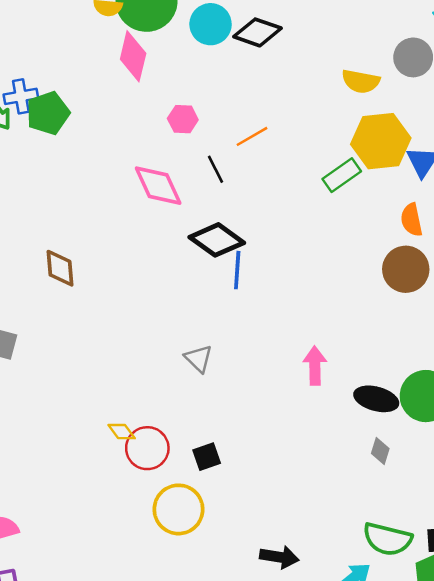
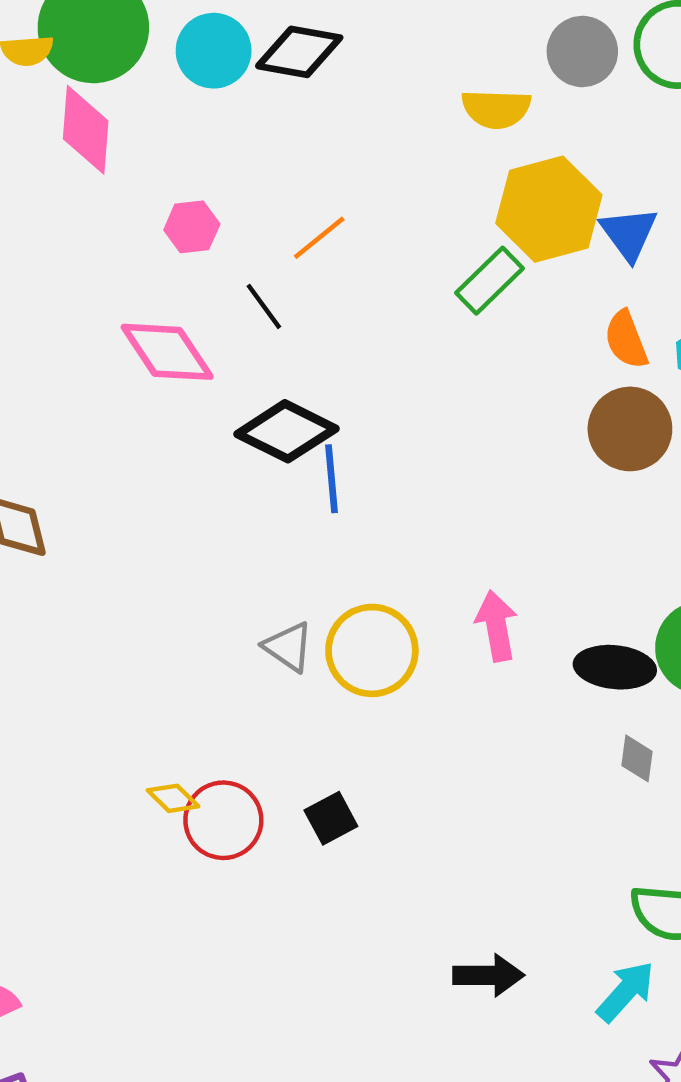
yellow circle: (178, 509) -> (372, 650), moved

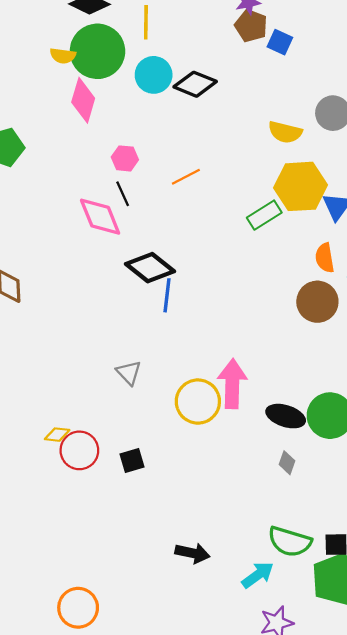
black line: (264, 306) -> (123, 194), moved
pink arrow: (497, 626) -> (232, 384), size x1.4
yellow circle: (372, 650) -> (198, 402), moved
yellow diamond: (173, 798) -> (57, 435), turned -50

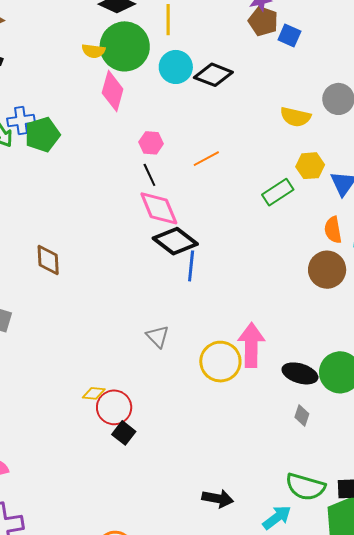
yellow hexagon: (300, 186) -> (310, 166), size x0.6
pink diamond: (100, 217) -> (159, 208), moved
black square: (132, 460) -> (124, 433), moved, turned -35

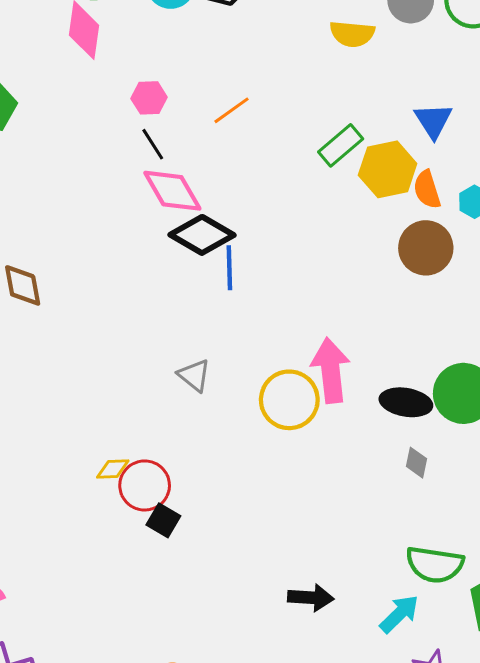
yellow hexagon: (310, 166) -> (388, 169), moved, size x1.4

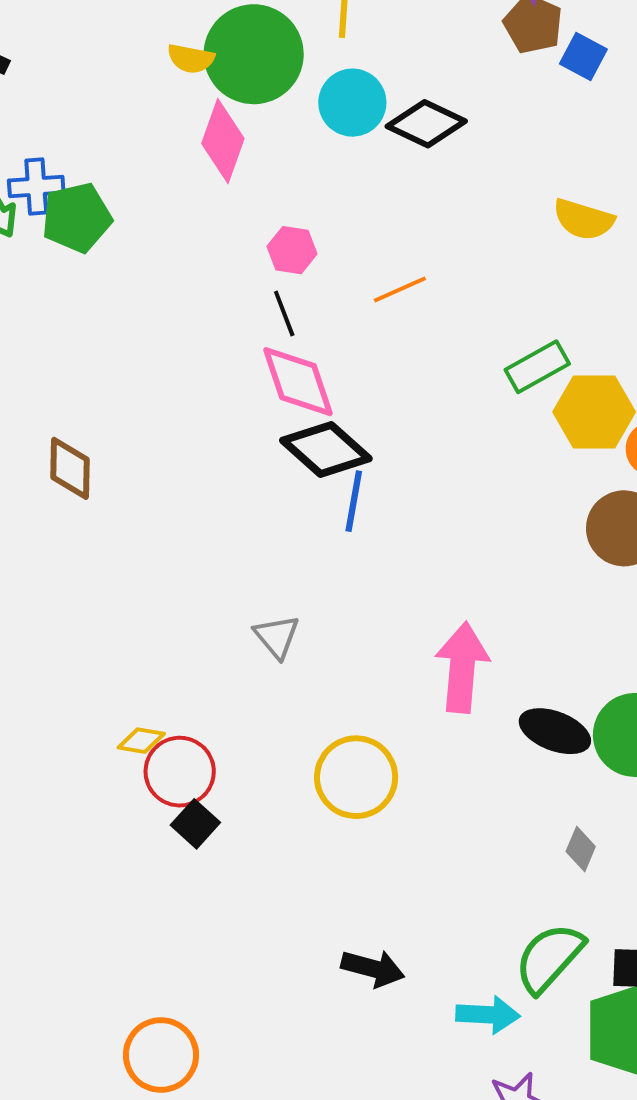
yellow circle: (289, 400) -> (356, 777), moved
gray diamond: (416, 463) -> (581, 849), moved
green semicircle: (435, 565) -> (549, 958), turned 112
cyan arrow: (399, 614) -> (488, 1015), turned 36

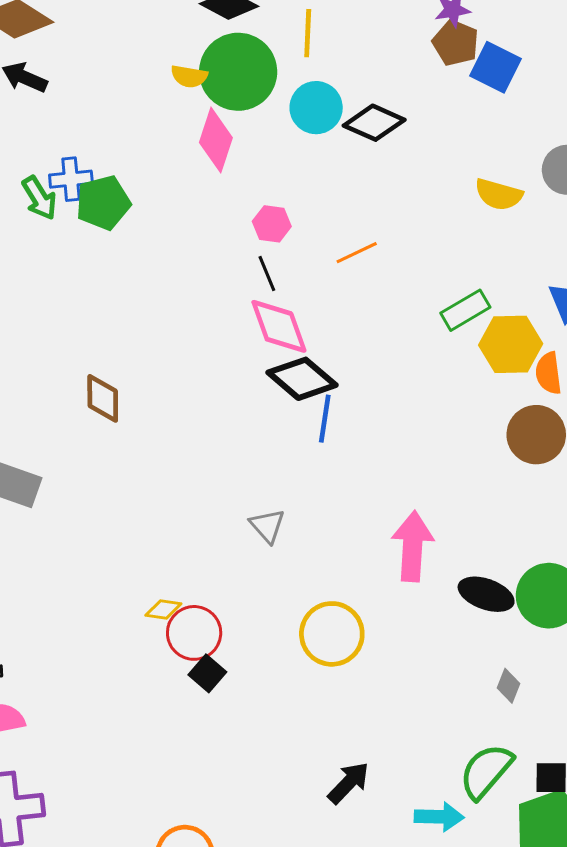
blue square: (583, 56) -> (495, 67), size x1.4
black arrow: (373, 968) -> (349, 783), turned -60

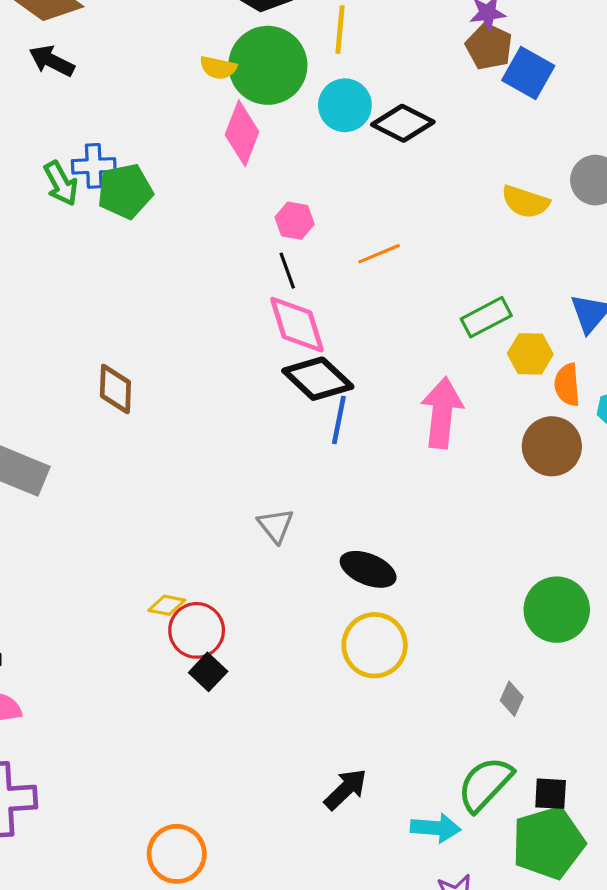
yellow hexagon: (511, 344) -> (530, 354), size x0.7
pink arrow: (412, 546) -> (442, 413), moved
black ellipse: (486, 594) -> (368, 569), moved
yellow circle: (332, 634) -> (375, 645), moved

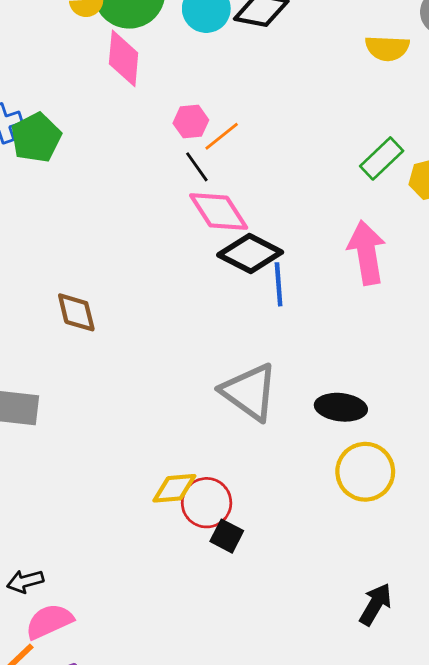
orange line: (379, 254) -> (222, 136), moved
gray triangle: (276, 526) -> (250, 392), size x1.8
yellow diamond: (167, 605) -> (174, 488), size x1.4

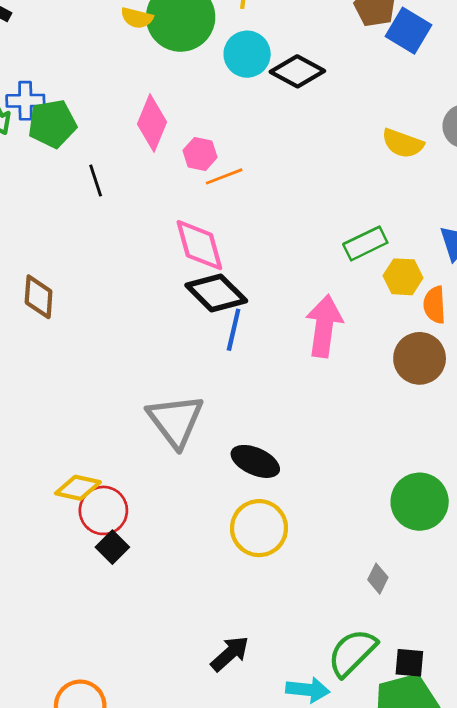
pink diamond: (124, 58) -> (152, 123), moved
black line: (197, 167) -> (96, 180), moved

